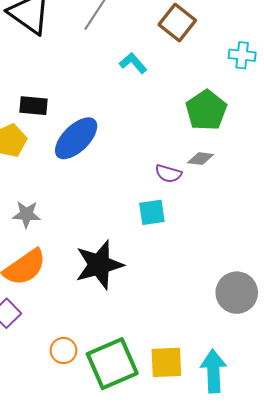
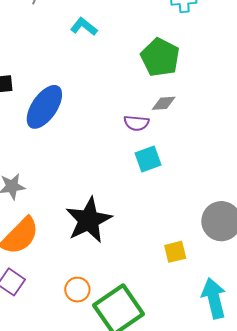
cyan square: (152, 212) -> (148, 159), moved
orange circle: (63, 351) -> (77, 290), moved
yellow square: (166, 362) -> (175, 252), moved, size x0.7

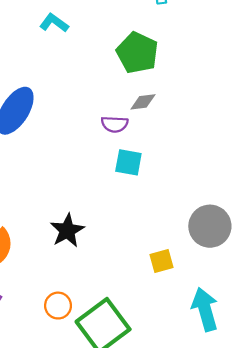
cyan square: (148, 159) -> (128, 162), turned 32
black star: (89, 220) -> (67, 231), size x0.7

